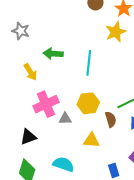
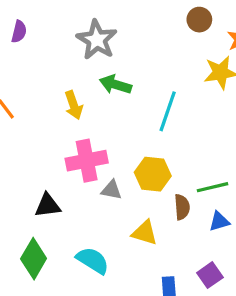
gray star: (21, 31) -> (97, 40), moved, size x1.4

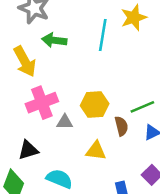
yellow arrow: (74, 105) -> (25, 61), size x1.4
cyan line: (168, 111) -> (103, 35), moved
black triangle: (48, 205) -> (28, 150), moved

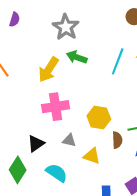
yellow arrow: (25, 61) -> (49, 70), turned 50
gray triangle: (65, 122) -> (69, 140), moved
black triangle: (28, 150) -> (36, 144), turned -30

